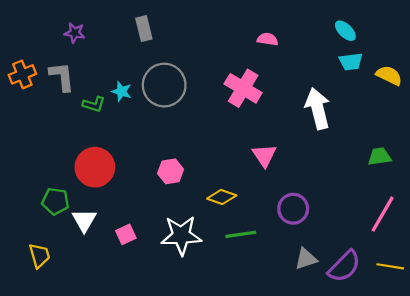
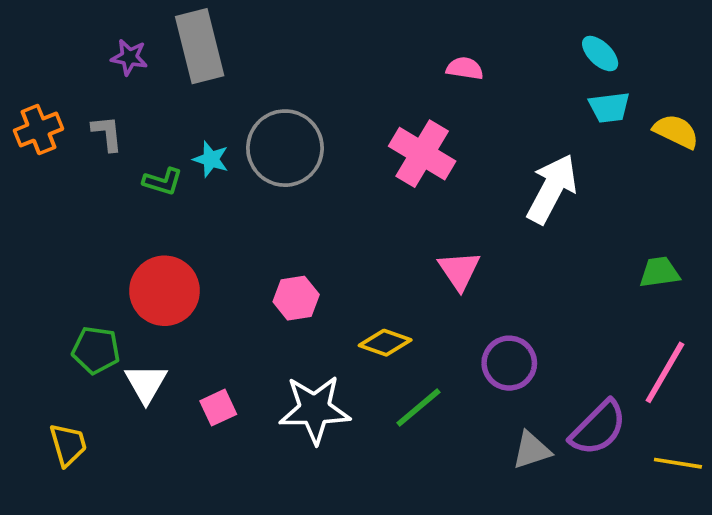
gray rectangle: (144, 29) -> (200, 46), moved, size x1.6
gray L-shape: (62, 77) -> (107, 133), size x0.7
white arrow: (318, 109) -> (552, 189), turned 42
green line: (241, 234) -> (418, 408), turned -32
purple semicircle: (344, 266) -> (598, 428), moved

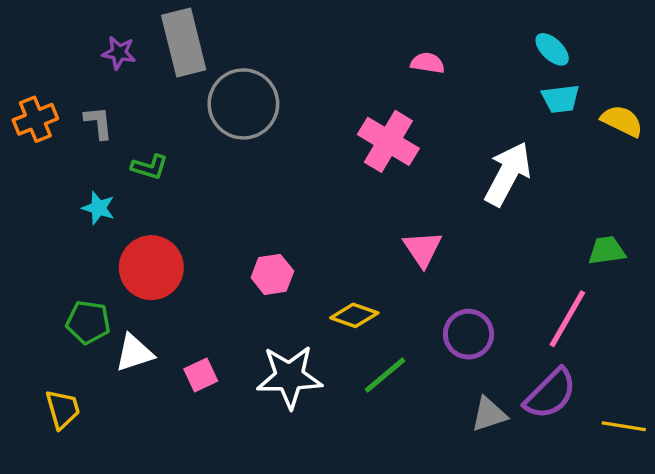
gray circle: (285, 148) -> (243, 104), moved
cyan star: (211, 159) -> (98, 208), moved
pink line: (665, 372) -> (567, 319), moved
white triangle: (146, 383) -> (134, 353), turned 42

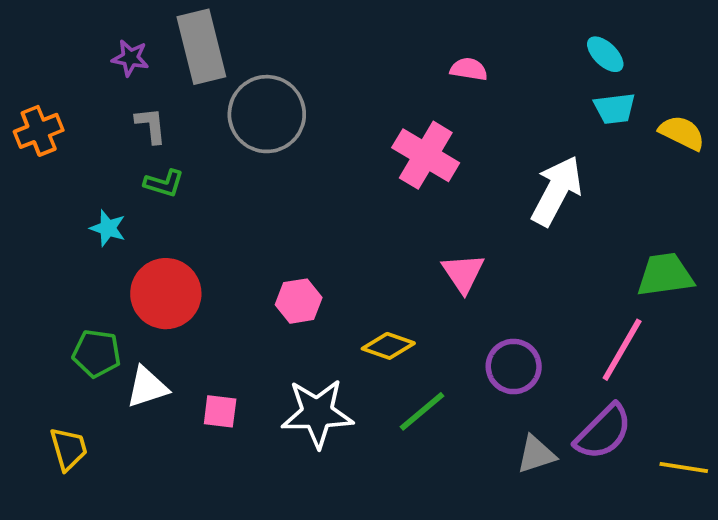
gray L-shape: (98, 123) -> (151, 125), moved
green trapezoid: (607, 251) -> (665, 275), size x1.4
pink square: (201, 375) -> (220, 411), turned 32

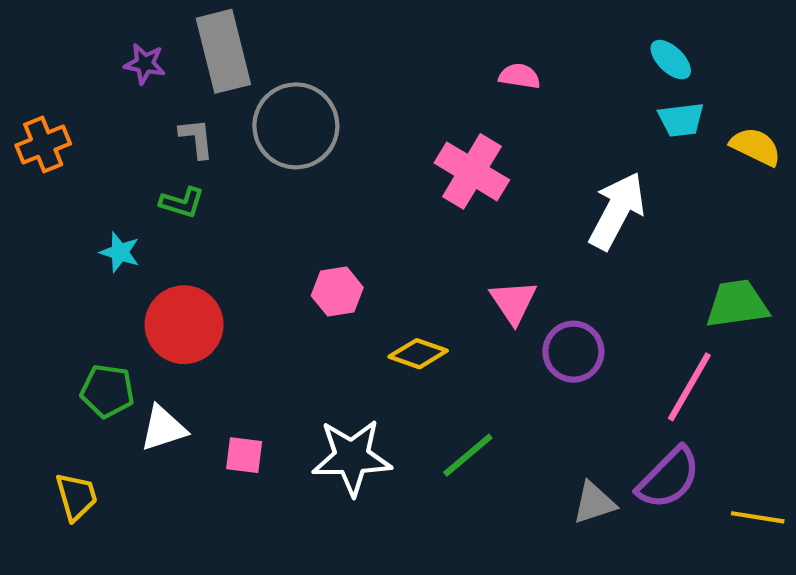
gray L-shape: (151, 125) -> (196, 138), moved
pink hexagon: (299, 301) -> (337, 292), moved
yellow diamond: (388, 346) -> (418, 354), moved
purple circle: (514, 367) -> (573, 352), moved

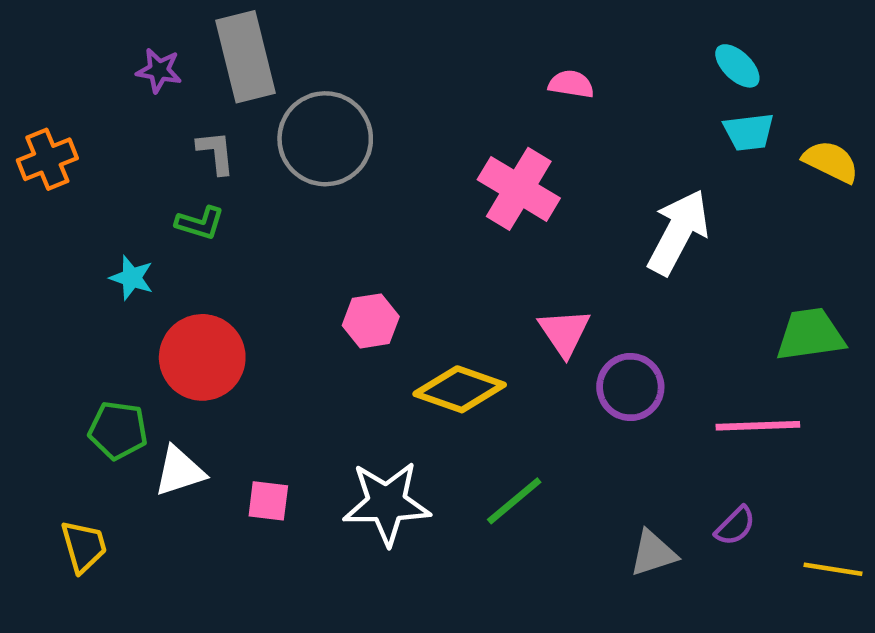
yellow diamond: (418, 354) -> (460, 389), size x1.4
pink line: (689, 387) -> (758, 426), turned 58
purple semicircle: (669, 478) -> (735, 526), size x0.6

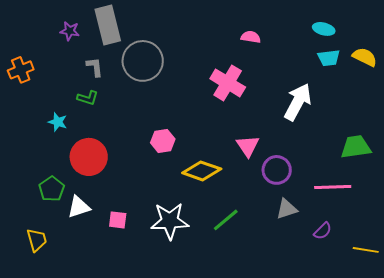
cyan ellipse: (737, 66) -> (324, 29), turned -30
yellow semicircle: (831, 162) -> (365, 57), moved
green pentagon: (118, 430) -> (52, 189), turned 30
gray triangle: (653, 553) -> (287, 209), moved

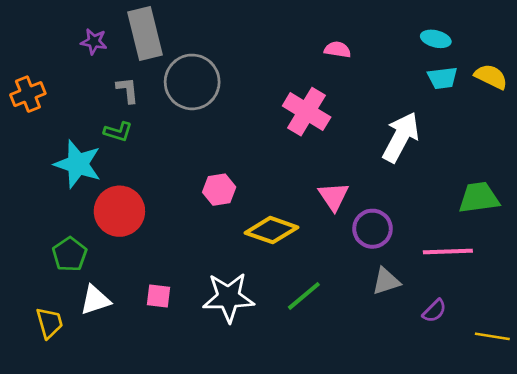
cyan star: (58, 122) -> (78, 164), size x1.8
white triangle: (79, 207) -> (95, 300), moved

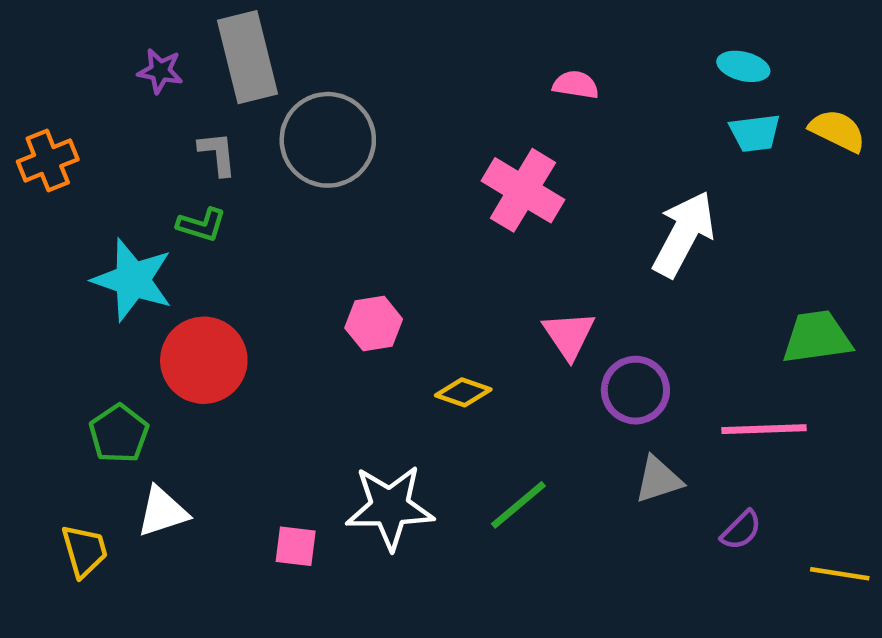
yellow diamond: (272, 230) -> (463, 392), size x0.6
pink square: (158, 296) -> (296, 546), moved

